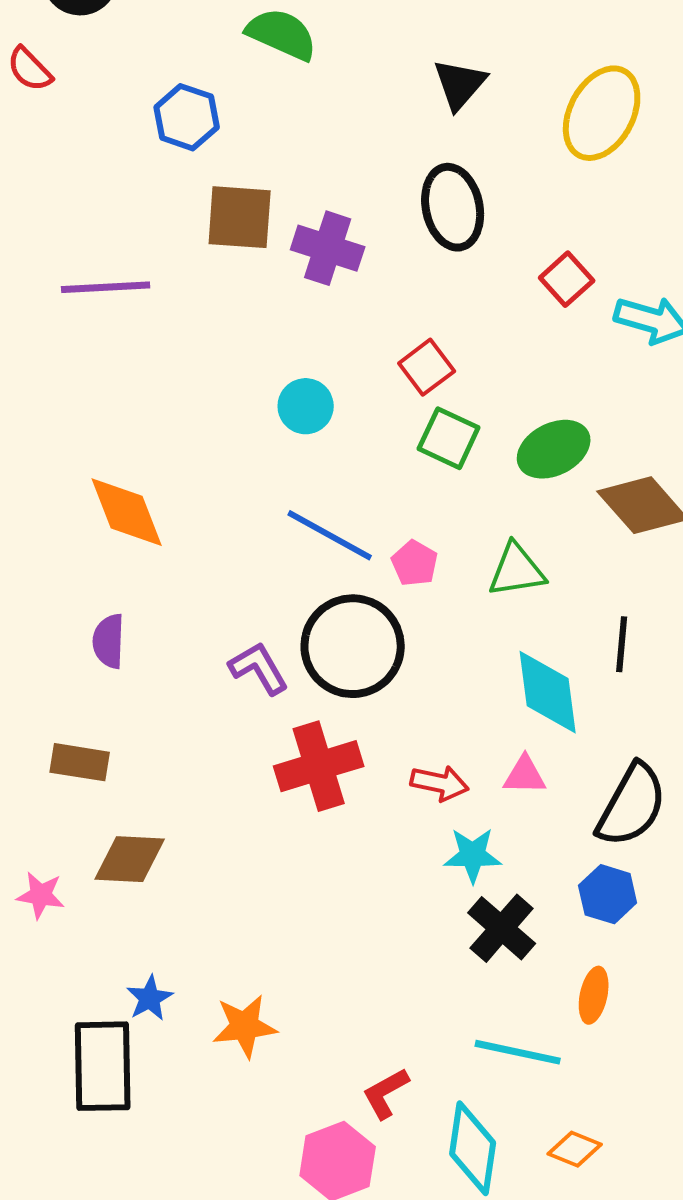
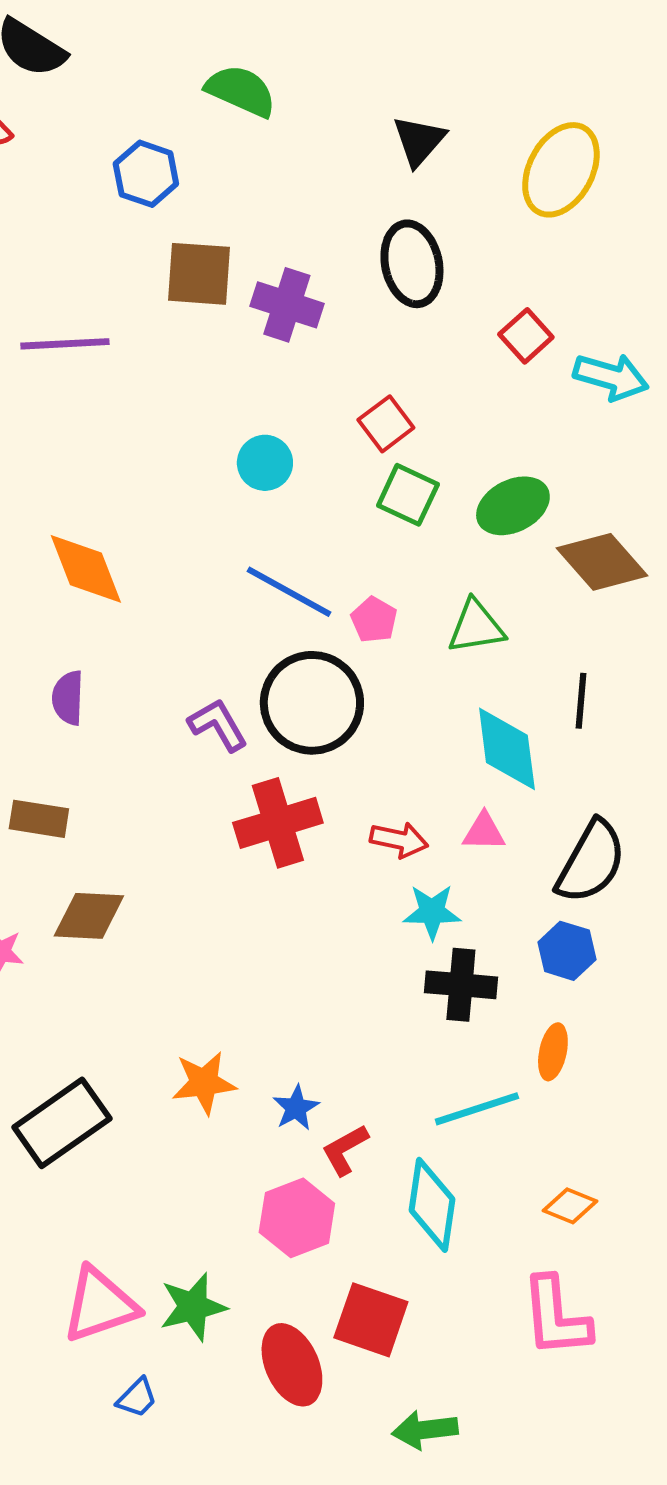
black cross: (502, 928) -> (461, 985), turned -36
blue star: (150, 998) -> (296, 1108), moved
cyan line: (518, 1052) -> (477, 1109), turned -30
black rectangle: (103, 1066) -> (62, 1123), turned 56
orange diamond: (575, 1149) -> (570, 1206), moved

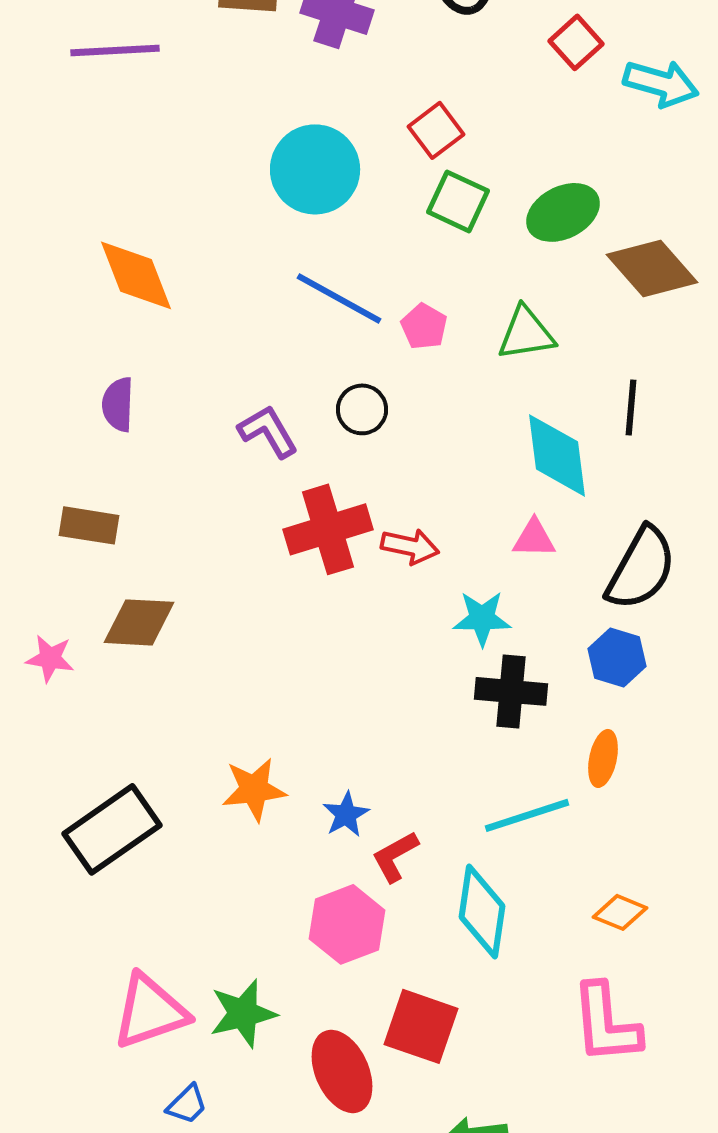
cyan circle: (265, 463) -> (315, 169), size x1.6
black circle: (312, 703) -> (362, 409), size x0.5
red arrow: (399, 840) -> (410, 546), moved

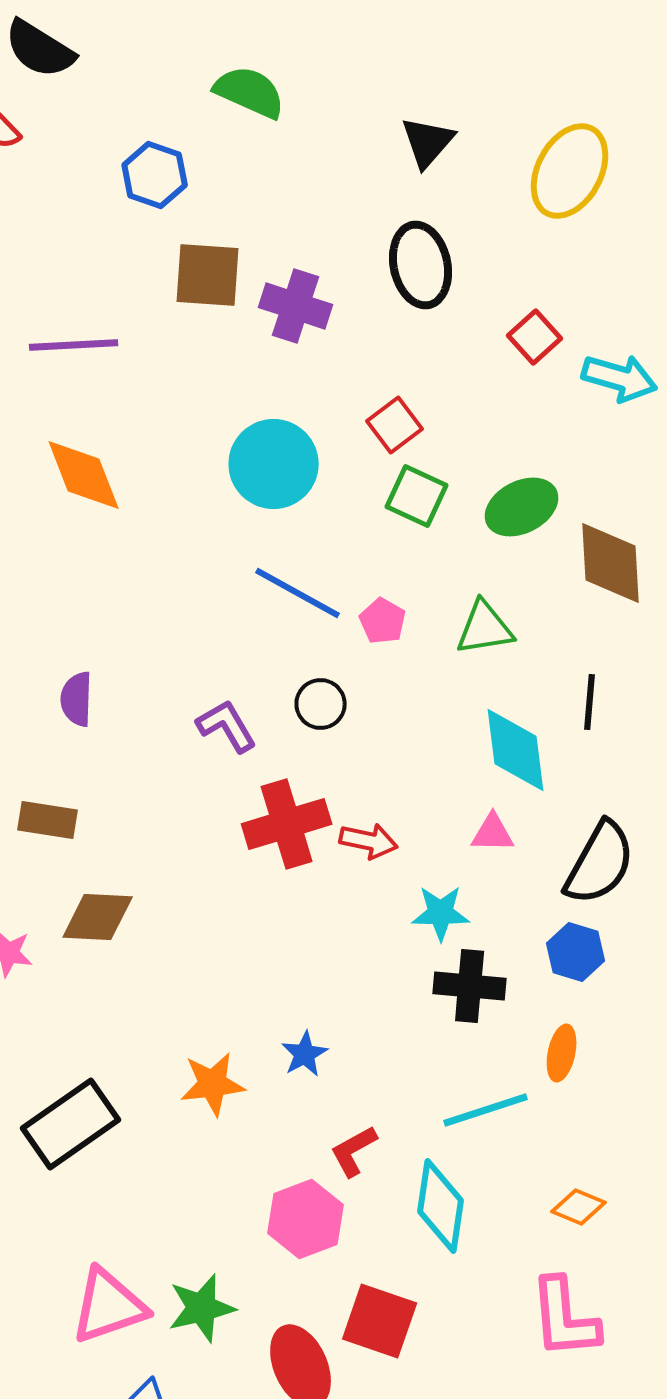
brown diamond: (652, 268) -> (611, 563), turned 38
orange diamond: (136, 275) -> (84, 475), moved
blue star: (346, 814) -> (305, 1054), moved

